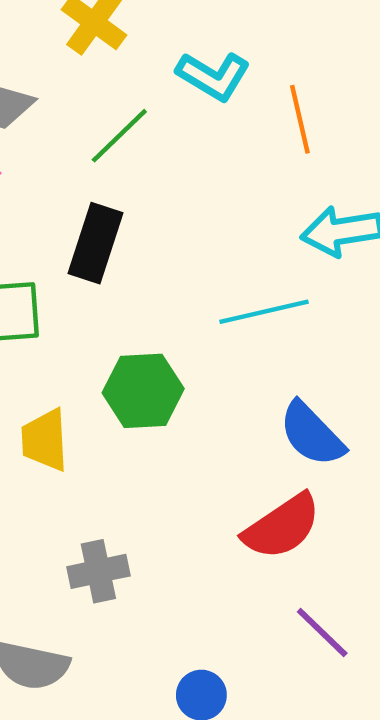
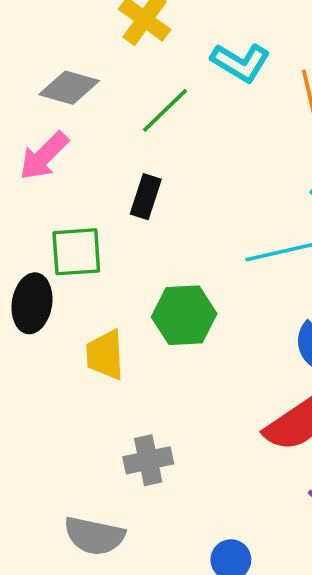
black rectangle: (95, 243) -> (146, 197), size x0.7

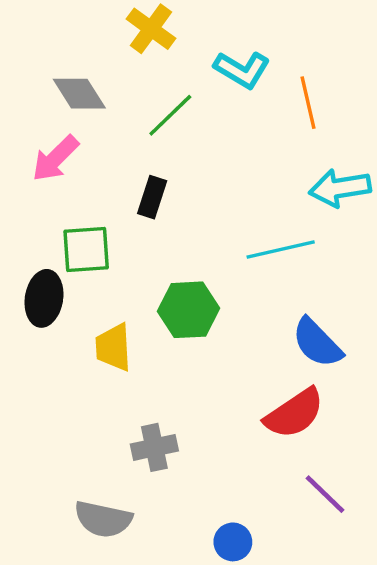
gray diamond: (69, 88) -> (79, 94), turned 42

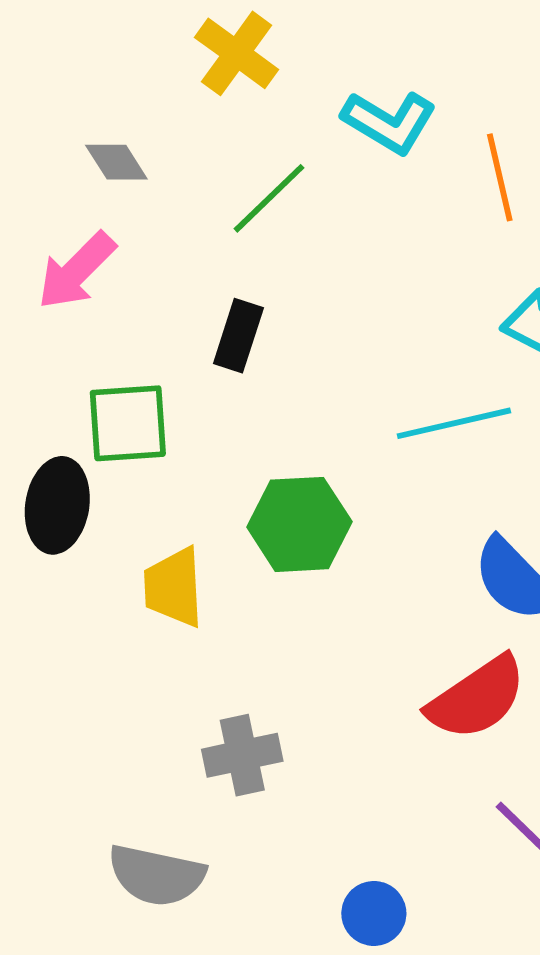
gray diamond: (79, 94) -> (116, 162), size x0.7

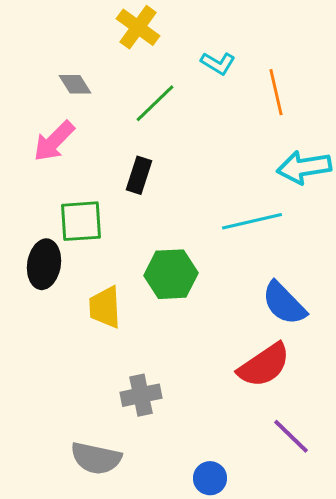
cyan L-shape: (389, 122) -> (218, 63), size x0.7

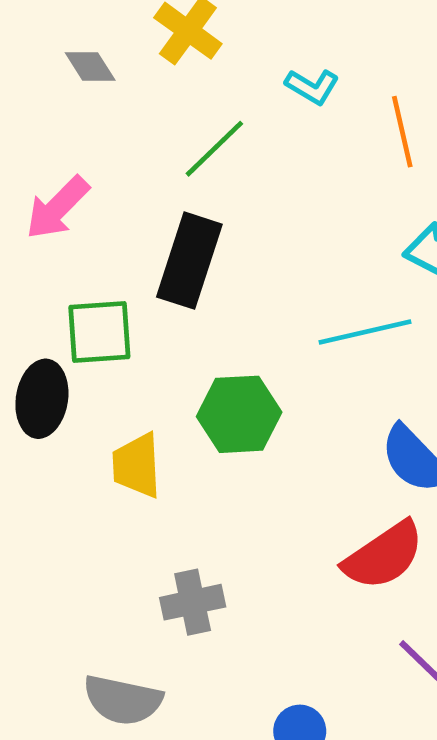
gray diamond: (75, 84) -> (90, 66), moved
black rectangle: (139, 175) -> (189, 261), size x1.6

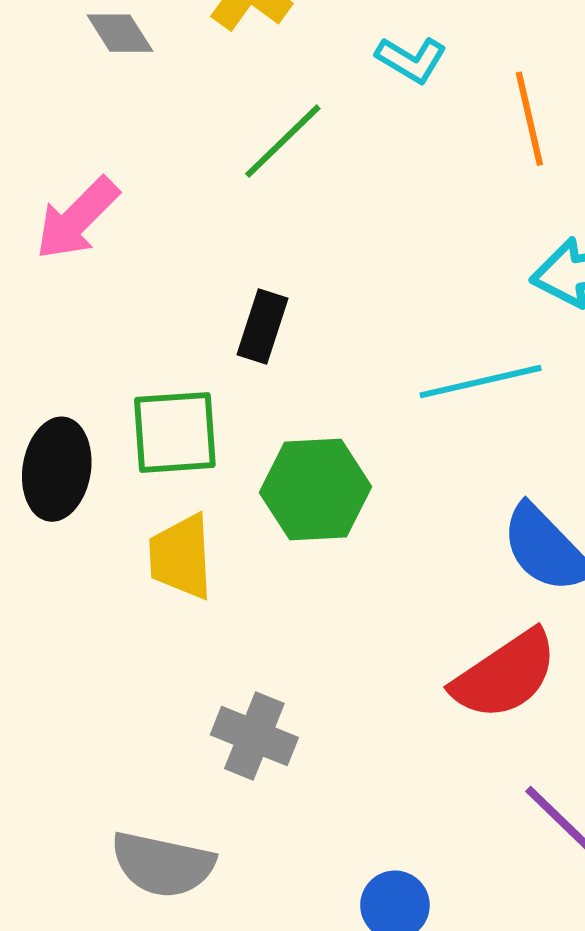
black rectangle: (189, 261) -> (263, 327), moved, size x0.6
green square: (99, 332) -> (175, 432), moved
gray cross: (193, 602) -> (254, 736), turned 34

